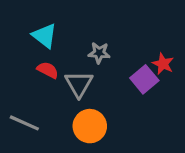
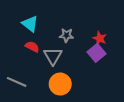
red star: (163, 64) -> (100, 38), moved

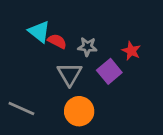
red semicircle: (32, 47) -> (57, 41), moved
purple square: (97, 53) -> (109, 71), moved

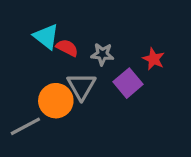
gray line: (21, 108) -> (25, 126), turned -52
orange circle: (79, 111) -> (56, 101), moved

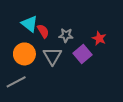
red semicircle: (67, 48) -> (43, 31), turned 32
orange circle: (56, 101) -> (24, 54), moved

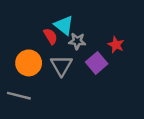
cyan triangle: (30, 24) -> (64, 25), moved
gray line: (16, 82) -> (19, 96), turned 42

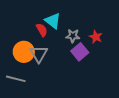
gray star: (77, 41) -> (73, 36), moved
gray triangle: (61, 65) -> (39, 54), moved

